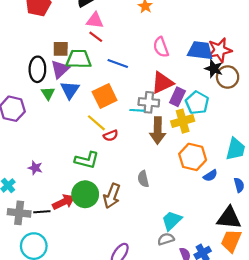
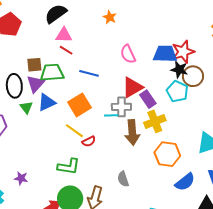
blue triangle: (70, 90) -> (47, 102), turned 36
purple rectangle: (177, 97) -> (148, 99), turned -54
cyan pentagon: (197, 103) -> (177, 91), moved
blue semicircle: (210, 176) -> (185, 182), moved, size x1.5

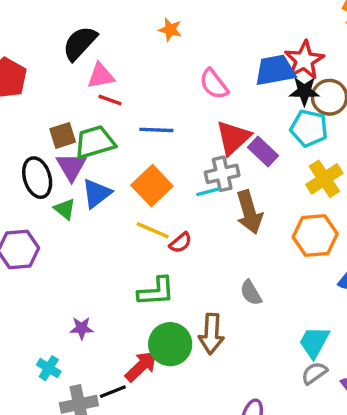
yellow cross: (155, 121) -> (324, 179), moved

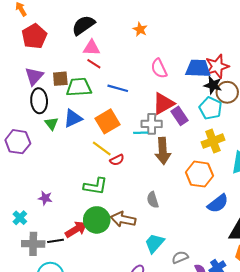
purple triangle: (71, 167) -> (34, 76), moved
brown arrow: (211, 334) -> (123, 219), turned 85
cyan trapezoid: (314, 342) -> (154, 243), moved

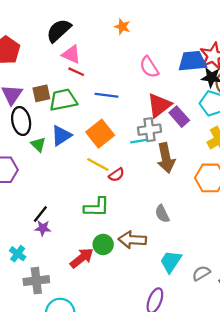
pink triangle: (92, 48) -> (71, 54), turned 30
green circle: (97, 220) -> (103, 244), size x0.7
black line: (55, 241) -> (40, 214), moved, turned -35

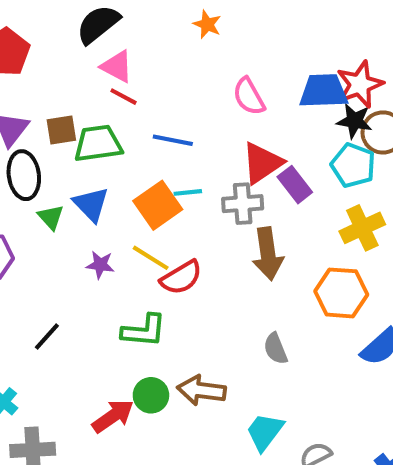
blue triangle: (61, 136) -> (91, 204), turned -45
cyan line: (139, 141) -> (188, 192), moved
red semicircle: (116, 175) -> (181, 277), size x1.5
gray semicircle: (162, 214) -> (275, 349), moved
purple star: (43, 228) -> (100, 265), moved

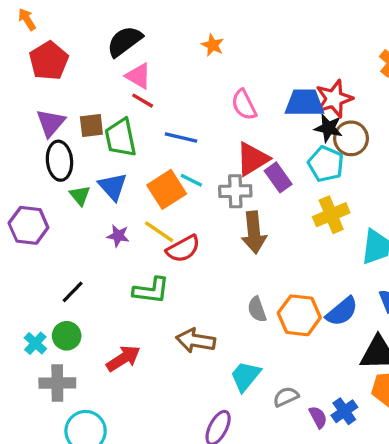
green trapezoid: (98, 144) -> (121, 138), turned -96
cyan line: (188, 192) -> (191, 180), turned 30
orange hexagon: (341, 293) -> (299, 315), moved
green circle: (151, 395) -> (67, 336), moved

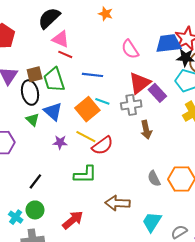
black ellipse: (59, 161) -> (30, 93), moved
brown arrow: (254, 232) -> (146, 130), size x0.7

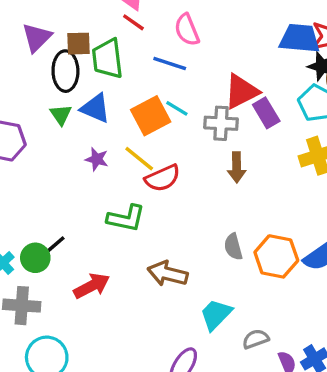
pink semicircle: (130, 49) -> (187, 30), moved
blue triangle: (53, 111) -> (95, 108), turned -30
black line: (35, 181) -> (54, 246), moved

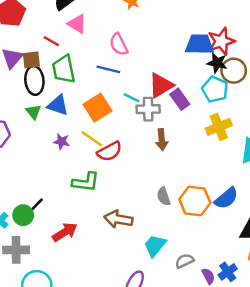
red line: (133, 22) -> (51, 41), moved
brown square: (79, 44) -> (31, 60), moved
cyan line: (177, 108) -> (132, 98), moved

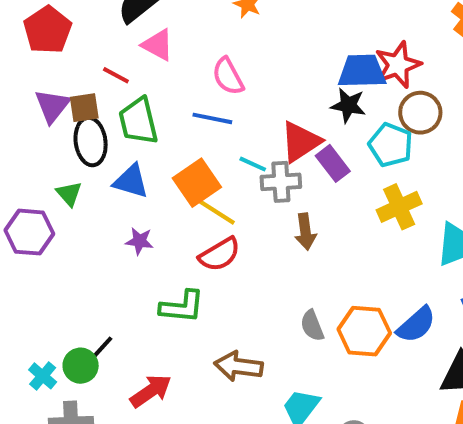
black star: (217, 63) -> (348, 105), moved
green triangle: (33, 112) -> (69, 194), moved
yellow line: (92, 139) -> (217, 212), moved

